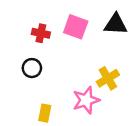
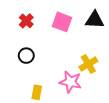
red cross: (41, 33) -> (26, 21), moved, turned 32
pink star: (86, 100) -> (70, 82), turned 30

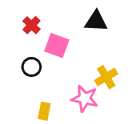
black triangle: (95, 20) -> (96, 21), moved
pink square: (62, 22) -> (57, 45), moved

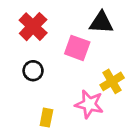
red cross: (31, 25) -> (33, 27), size x1.5
pink square: (57, 45) -> (77, 48), moved

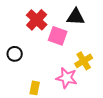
red cross: (33, 27) -> (37, 20), moved
black circle: (33, 71) -> (15, 54), moved

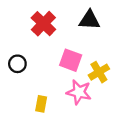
pink square: (58, 36) -> (71, 60), moved

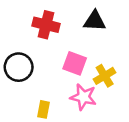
red cross: (43, 24) -> (46, 25), turned -30
black circle: (17, 64) -> (19, 67), size x1.5

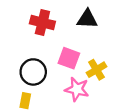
black circle: (19, 67) -> (33, 72), moved
yellow rectangle: (43, 109) -> (25, 101), moved

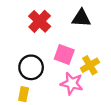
red cross: (42, 23) -> (40, 21), turned 30

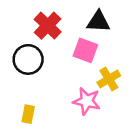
pink square: (64, 55) -> (85, 50), moved
black circle: (31, 67) -> (28, 59), moved

